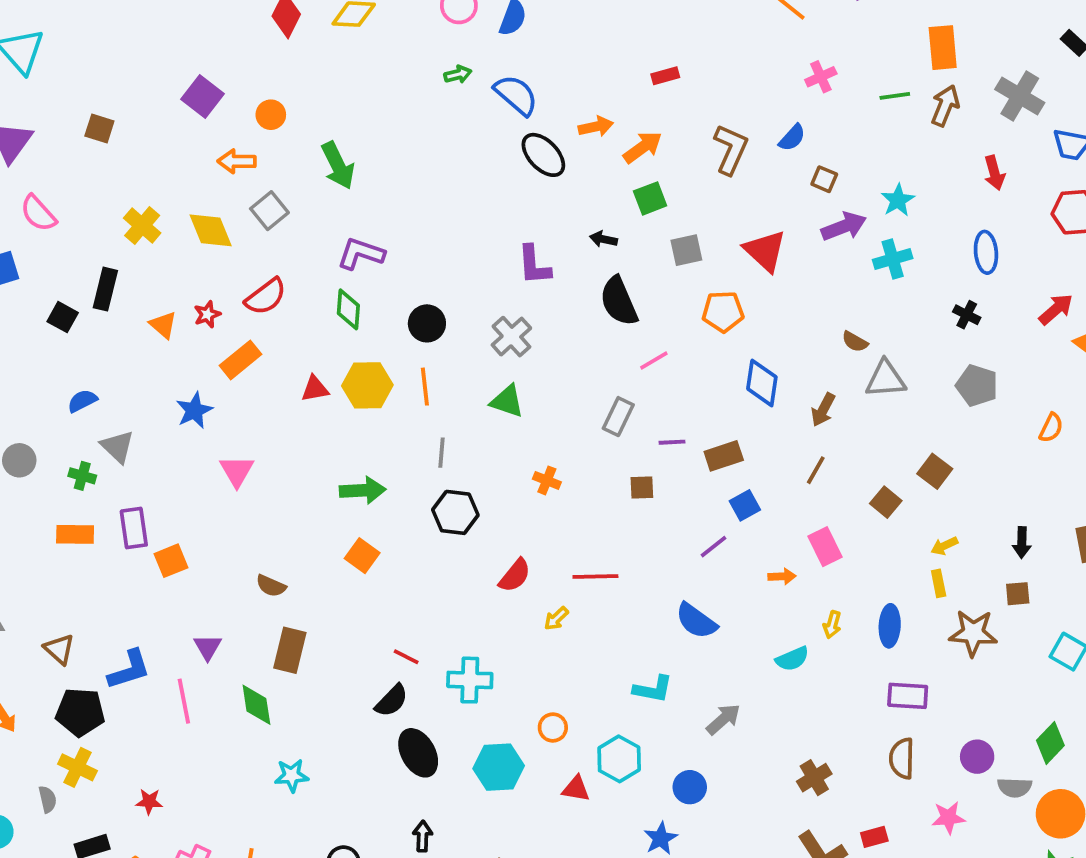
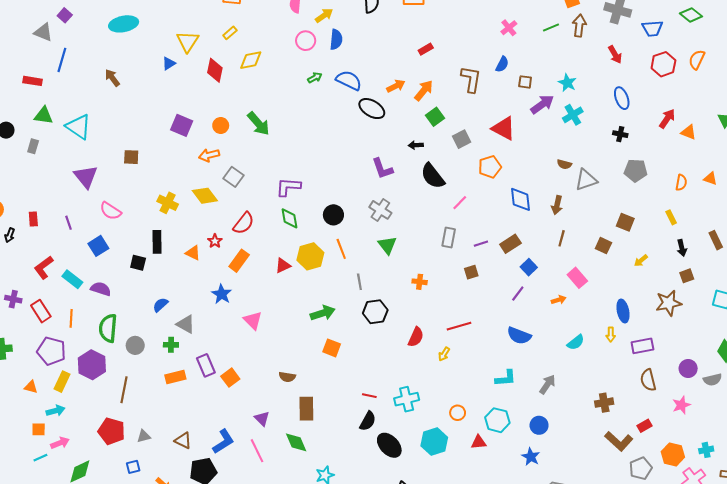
green arrow: (338, 165) -> (258, 124), moved
green triangle: (507, 401) -> (387, 245), turned 48
yellow rectangle: (939, 583) -> (671, 217), moved
yellow arrow: (832, 625) -> (611, 334), moved
brown cross: (814, 778) -> (604, 403), turned 36

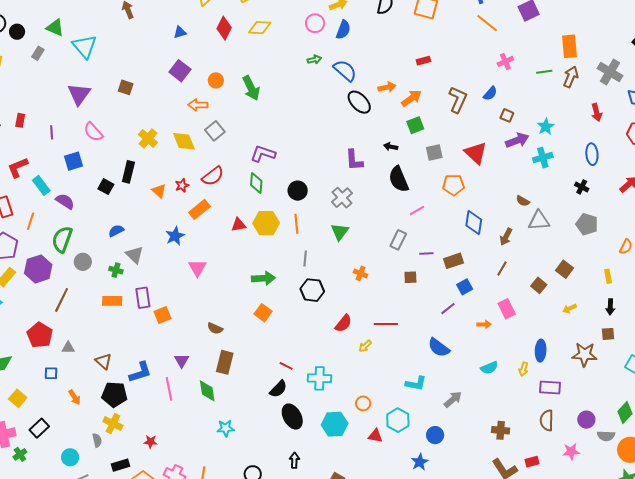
blue triangle: (169, 63) -> (180, 32), moved

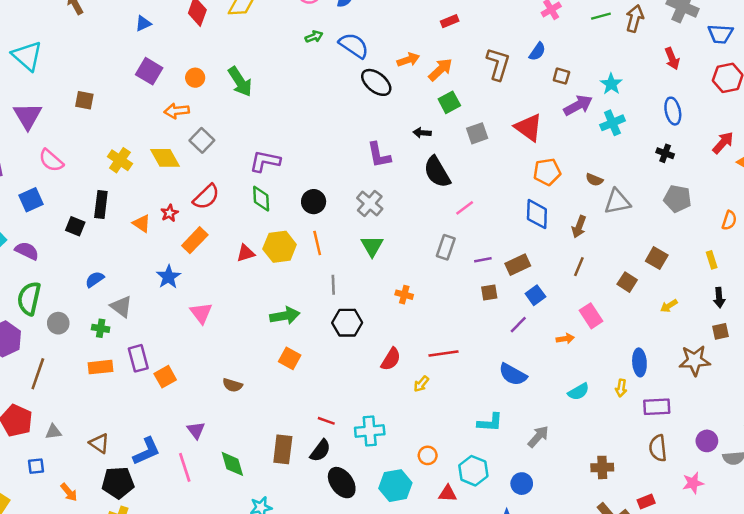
orange pentagon: (453, 185) -> (547, 172), moved
brown square: (410, 277) -> (489, 292), moved
brown rectangle: (225, 362) -> (283, 449), moved

